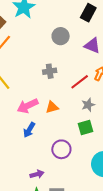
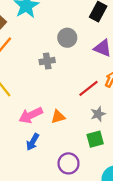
gray cross: (50, 71) -> (47, 61), moved

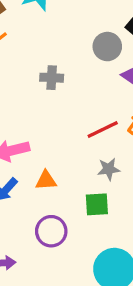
gray circle: (67, 38) -> (107, 47), moved
orange triangle: (58, 117) -> (46, 180), moved

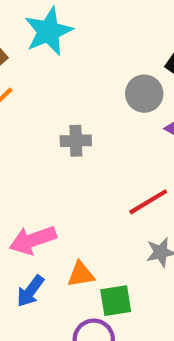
green square: (97, 204) -> (116, 301), moved

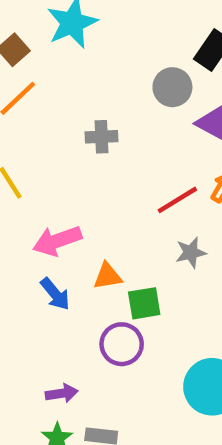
blue arrow: (30, 291) -> (55, 294), turned -76

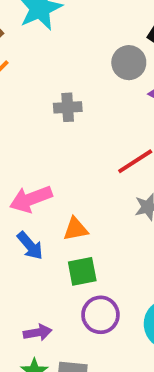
green square: (144, 303) -> (82, 271), moved
purple circle: (122, 344) -> (100, 315), moved

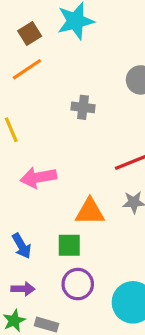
orange triangle: (76, 229) -> (90, 212), moved, size x1.4
blue arrow: (30, 246) -> (22, 246), moved

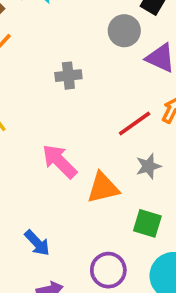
pink arrow: (38, 177) -> (59, 161), moved, turned 68
green square: (69, 245) -> (147, 223), moved, turned 30

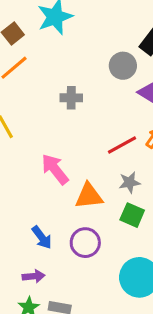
green square: (147, 223) -> (132, 215), moved
blue arrow: (37, 243) -> (42, 237), moved
purple circle: (108, 270) -> (85, 243), moved

